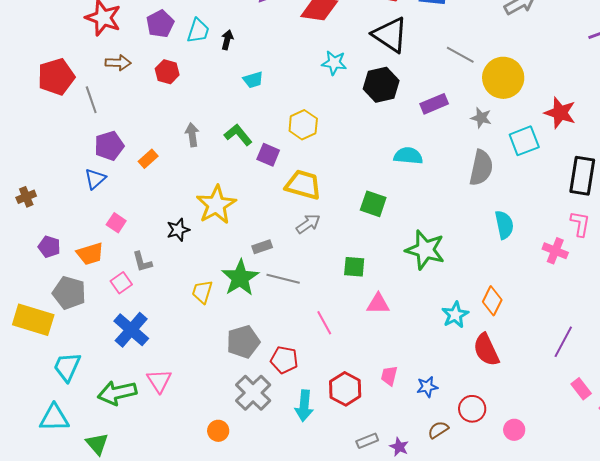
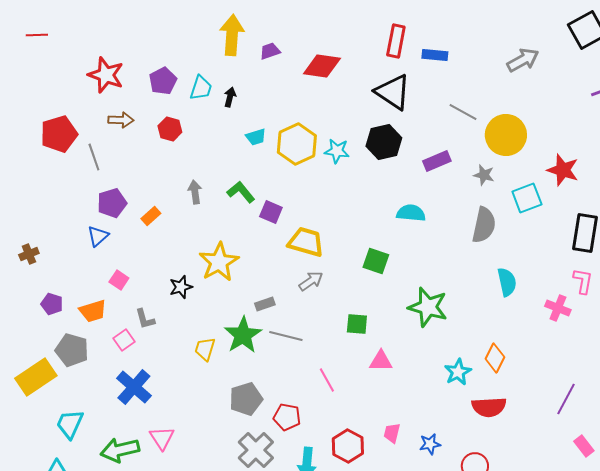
cyan star: (334, 63) -> (337, 151), moved
yellow hexagon: (303, 125) -> (297, 144), moved, size x1.4
yellow rectangle: (33, 320) -> (36, 377), turned -51
red semicircle: (486, 350) -> (489, 407), turned -68

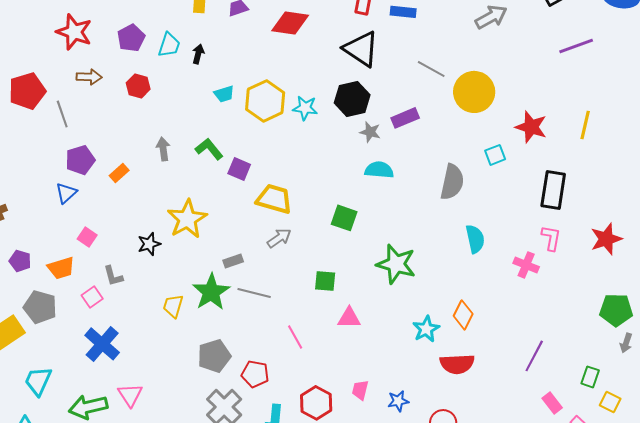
gray star: (484, 175) -> (370, 132), moved
cyan square: (527, 198) -> (495, 155), size x0.7

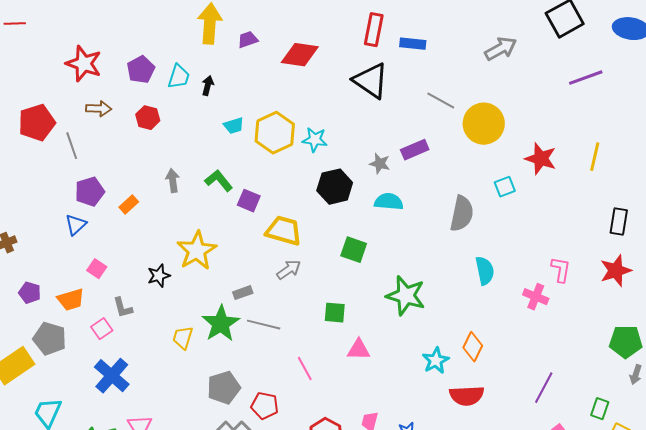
black hexagon: (352, 99) -> (335, 187), moved
black rectangle: (553, 190) -> (619, 222), moved, size x0.7

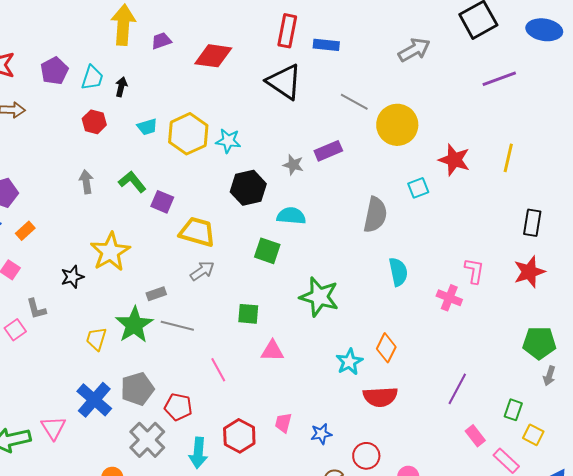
red hexagon: (148, 118) -> (94, 122), moved
cyan semicircle: (389, 202) -> (291, 216), moved
orange rectangle: (129, 205) -> (25, 231), moved
blue cross: (112, 376) -> (94, 400), moved

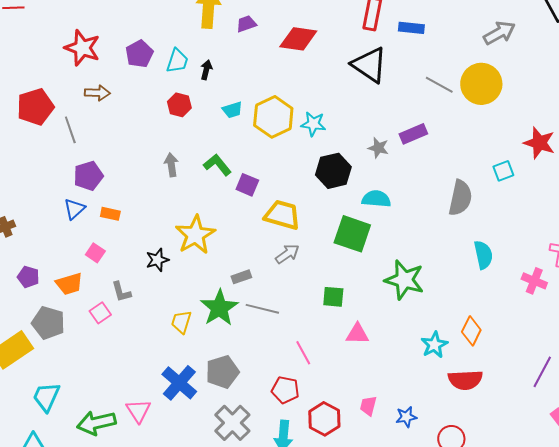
yellow circle: (397, 125) -> (481, 84), moved
orange rectangle: (25, 231) -> (110, 214), turned 54
green square: (267, 251) -> (352, 234), size x1.4
red pentagon: (178, 407) -> (285, 390), moved

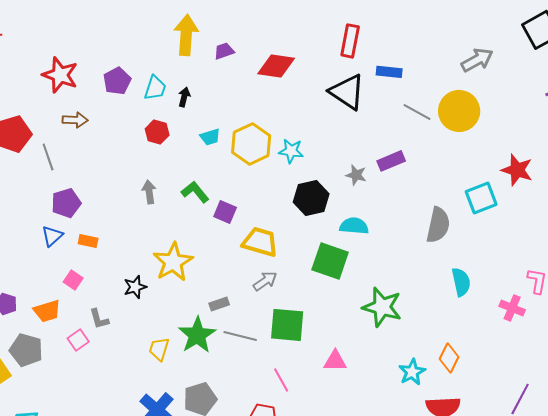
blue rectangle: (411, 28) -> (389, 72), moved
cyan square: (503, 171) -> (481, 198), size x1.5
green square: (333, 297) -> (287, 325), moved, size x1.6

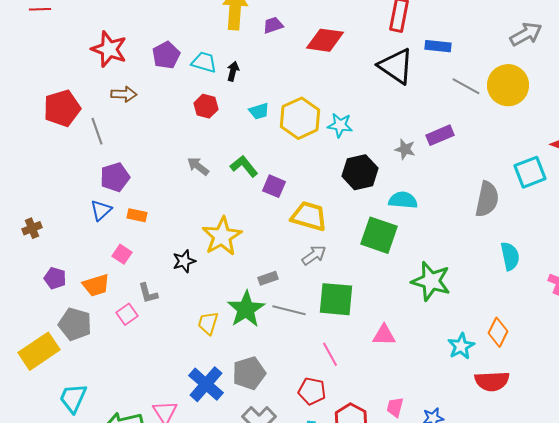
cyan trapezoid: (155, 88) -> (204, 62), turned -92
gray arrow: (149, 192) -> (198, 166), turned -45

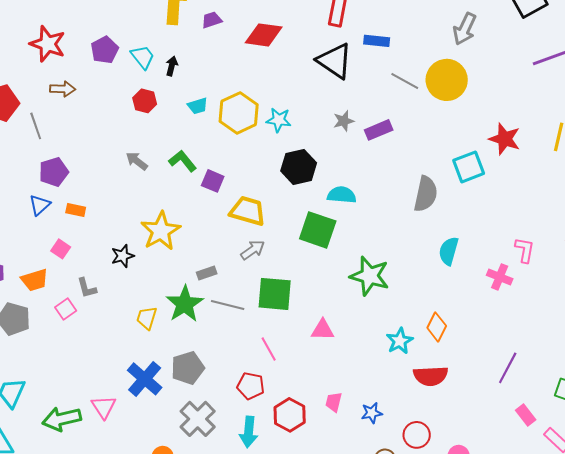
gray arrow: (526, 34) -> (465, 29), turned 144
cyan trapezoid: (204, 62) -> (143, 57), turned 36
gray star: (405, 149) -> (344, 121), moved, turned -30
cyan semicircle: (510, 256) -> (449, 251), turned -152

